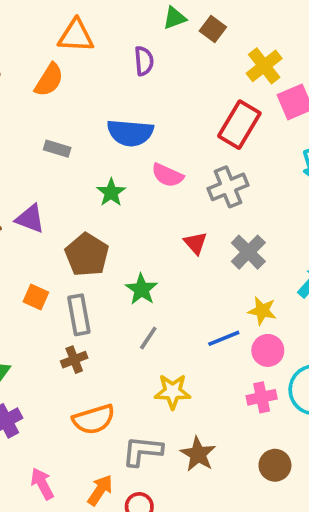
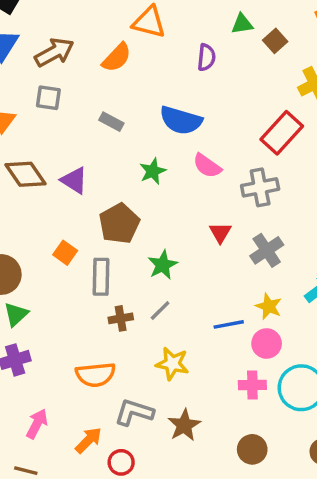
brown cross: (74, 360) -> (121, 318), moved
pink arrow: (42, 484) -> (37, 424), turned 44

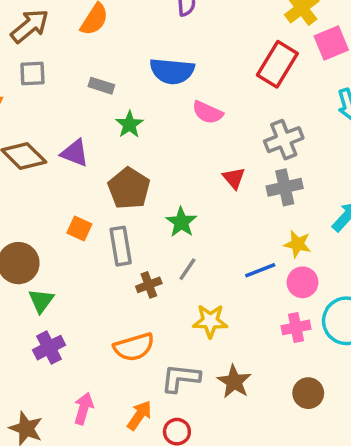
green star: (153, 171) -> (129, 124), moved
gray cross: (260, 187) -> (284, 140), moved
gray cross: (267, 250) -> (285, 187), turned 32

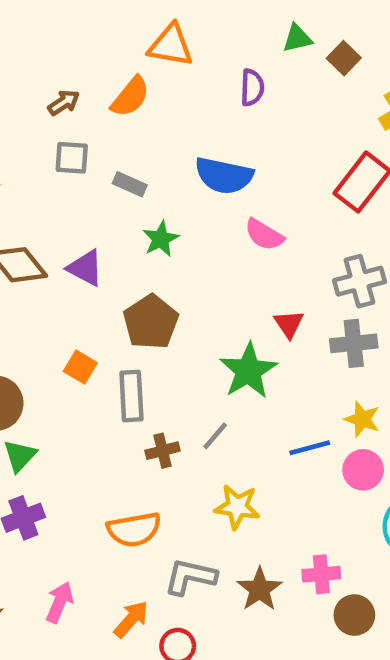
brown arrow: (30, 26) -> (64, 103), moved, size x0.6
gray square: (32, 74) -> (72, 158), moved
green star: (181, 222) -> (248, 371), moved, size x1.4
pink cross: (296, 327) -> (321, 574), moved

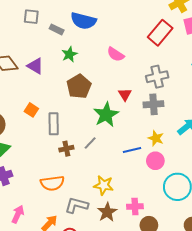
blue semicircle: (224, 176) -> (83, 21), moved
brown pentagon: (151, 322) -> (79, 86), moved
yellow star: (237, 507) -> (104, 185), moved

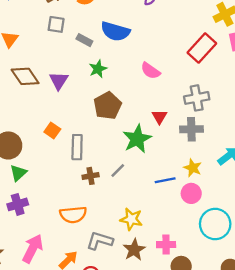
purple triangle: (35, 66) -> (59, 81), turned 30
pink arrow: (18, 214) -> (33, 249), size x1.4

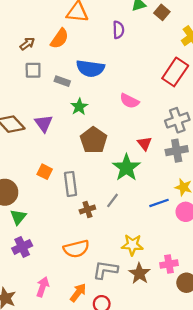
pink arrow: (33, 249) -> (43, 287), size x0.7

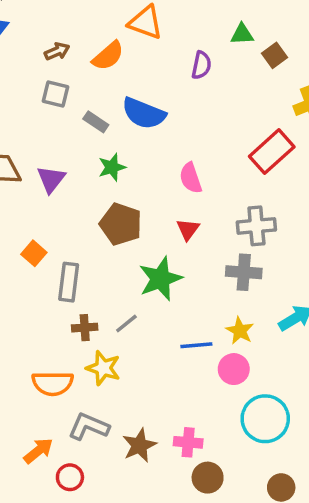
pink semicircle: (129, 101) -> (191, 178), turned 30
brown pentagon: (94, 140) -> (121, 224), turned -30
red triangle: (145, 143) -> (188, 229), moved
yellow star: (132, 245) -> (103, 368), moved

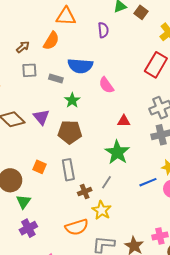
pink semicircle: (191, 178) -> (106, 85), moved
brown pentagon: (121, 224) -> (70, 132), moved
red triangle: (188, 229) -> (124, 121), turned -48
orange square: (34, 253) -> (40, 167), moved
yellow star: (103, 368) -> (102, 210), turned 30

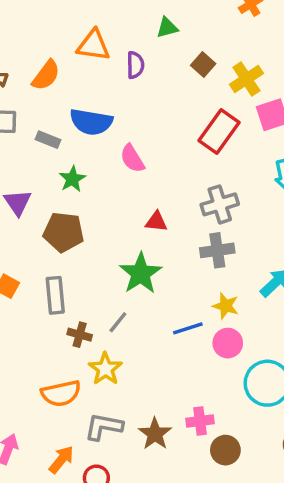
brown square: (141, 12) -> (203, 65), moved
orange triangle: (66, 16) -> (94, 45), moved
brown cross: (85, 192) -> (80, 335), turned 32

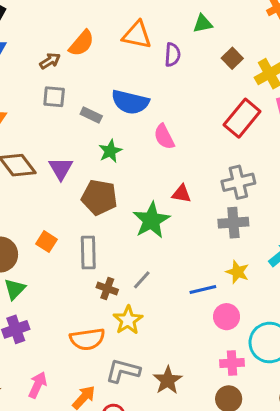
orange semicircle: (46, 75) -> (81, 43), moved
green star: (141, 273) -> (151, 220), moved
pink circle: (228, 343) -> (227, 317), moved
pink cross: (200, 421) -> (232, 363), moved

